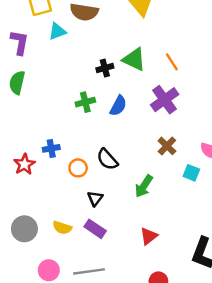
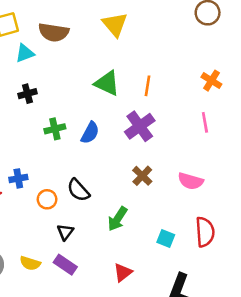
orange line: (172, 62) -> (148, 86), turned 42
black cross: (105, 68) -> (27, 94), moved
cyan square: (191, 173) -> (166, 238), moved

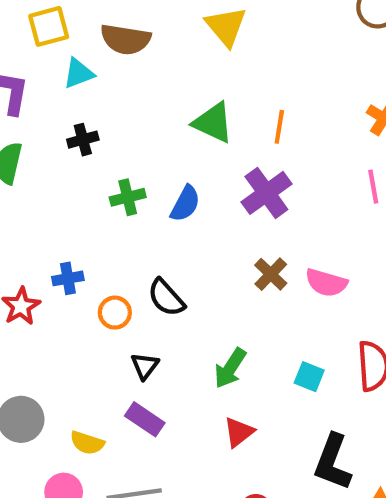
pink semicircle: (191, 181) -> (326, 283), moved
green arrow: (118, 219) -> (230, 368), moved
yellow semicircle: (30, 263) -> (87, 443), moved

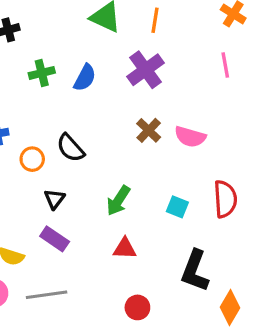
red triangle: (239, 432) -> (125, 248), turned 40

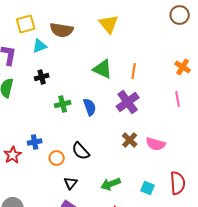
blue semicircle: (85, 78) -> (90, 107), turned -48
green arrow: (118, 201) -> (111, 184), turned 36

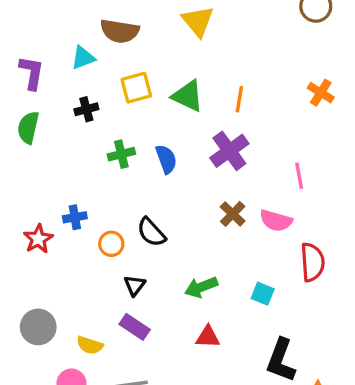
yellow square: (26, 24) -> (136, 88), moved
pink line: (178, 99) -> (299, 176), moved
red semicircle: (178, 183) -> (312, 262), moved

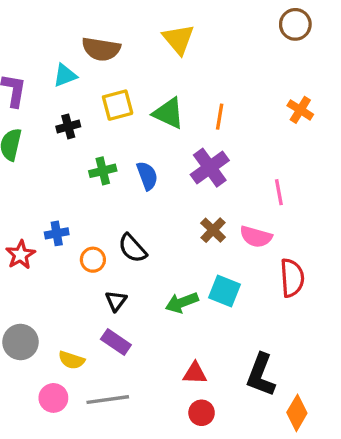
cyan square: (263, 294) -> (225, 291), moved, size x1.4
red triangle: (208, 337) -> (195, 373), moved

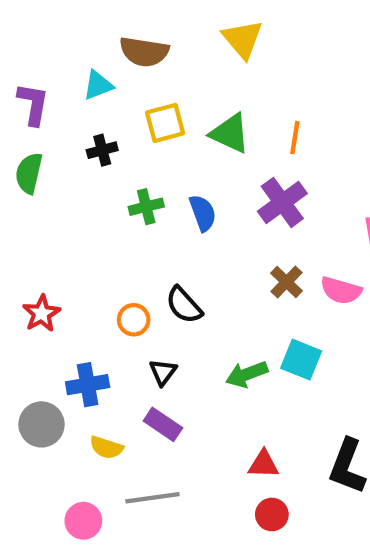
blue cross: (57, 233) -> (88, 385), moved, size x1.4
pink circle: (53, 398) -> (83, 521), moved

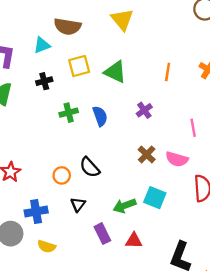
orange line: (295, 138) -> (168, 72), moved
purple cross: (282, 202) -> (144, 110), size x0.6
purple rectangle: (163, 424) -> (102, 234), moved, turned 30
red triangle: (263, 464) -> (134, 241), moved

